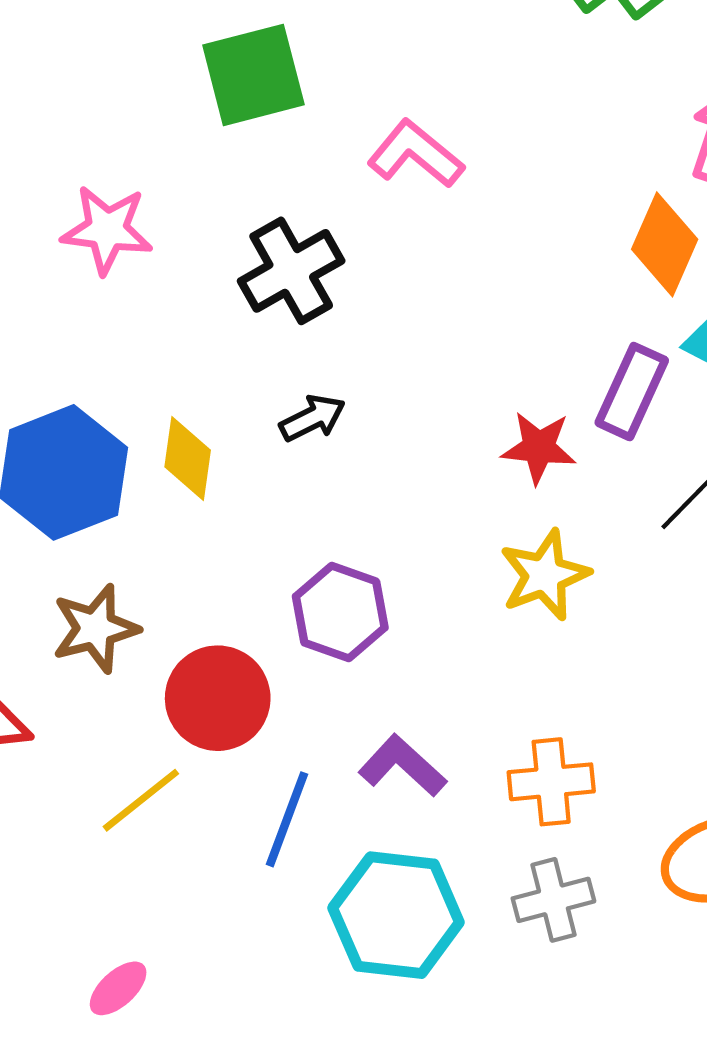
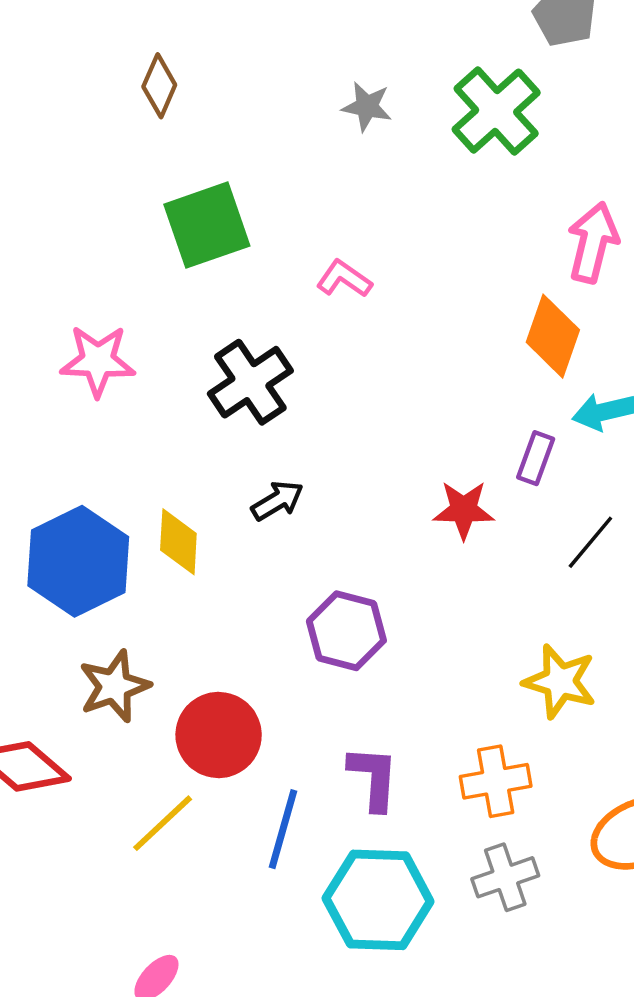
pink L-shape: (415, 154) -> (344, 279), size x0.7
purple rectangle: (632, 392) -> (536, 458), size x0.7
yellow star: (545, 575) -> (560, 681), moved, turned -30
purple hexagon: (340, 612) -> (346, 631), moved
purple L-shape: (402, 766) -> (373, 778), turned 56

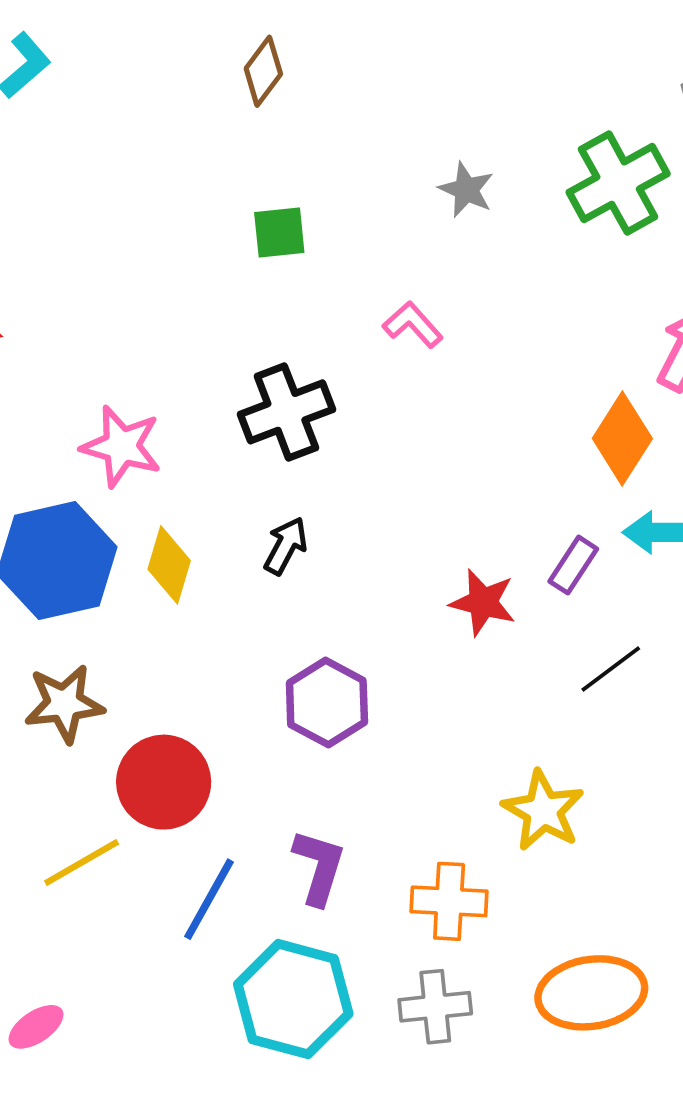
gray star: (367, 106) -> (466, 190), moved
green square: (207, 225) -> (279, 233), size x0.6
pink star: (98, 361) -> (121, 446), moved
black arrow: (277, 501) -> (286, 546), turned -44

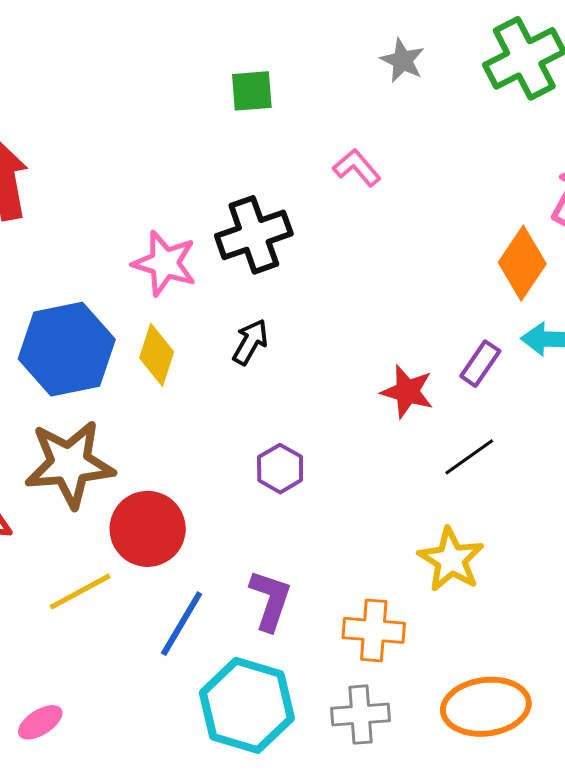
pink star: (121, 446) -> (165, 263), moved
black line: (611, 669) -> (469, 457), moved
purple hexagon: (327, 703) -> (280, 469), size x0.7
brown star: (64, 704) -> (70, 464), size x1.4

